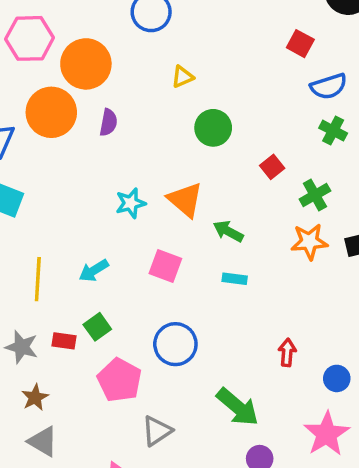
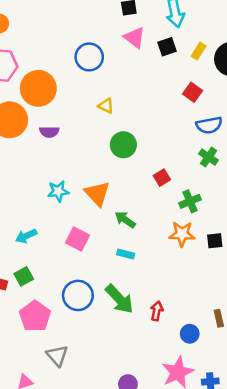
yellow triangle: (183, 77) -> (106, 106), turned 42
purple semicircle: (108, 122) -> (49, 132), turned 72
green arrow: (238, 407) -> (119, 299), moved
gray triangle: (157, 431) -> (57, 356), turned -45

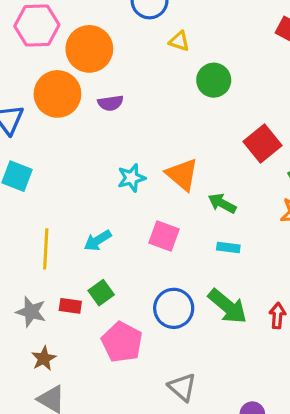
yellow triangle: (106, 106) -> (179, 41), moved
green circle: (123, 145) -> (214, 80), moved
red square: (162, 178) -> (262, 143), size x1.6
gray triangle: (57, 356) -> (182, 387), moved

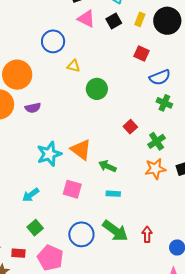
red square: (262, 143) -> (130, 127), size x0.6
cyan star: (131, 178) -> (49, 154), size x1.4
red rectangle: (70, 306) -> (18, 253), moved

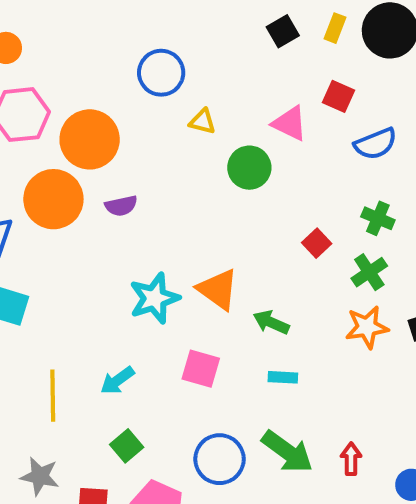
pink triangle: (86, 19) -> (290, 123), moved
green cross: (164, 103) -> (378, 218), moved

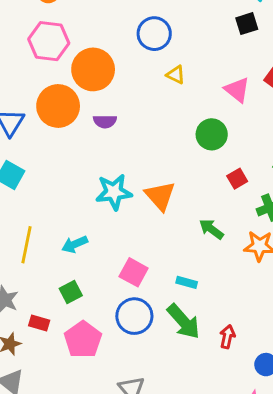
green circle: (249, 168) -> (212, 134), moved
green arrow: (271, 322) -> (211, 229), moved
pink square: (201, 369) -> (134, 272), moved
cyan rectangle: (283, 377) -> (187, 282), moved

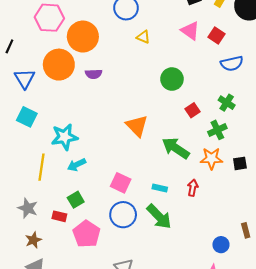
pink triangle: (237, 90) -> (190, 31), moved
cyan star: (114, 192) -> (64, 137), moved
green arrow: (211, 229) -> (176, 148), size x1.5
red rectangle: (39, 323) -> (59, 216), moved
red arrow: (227, 337) -> (193, 188), moved

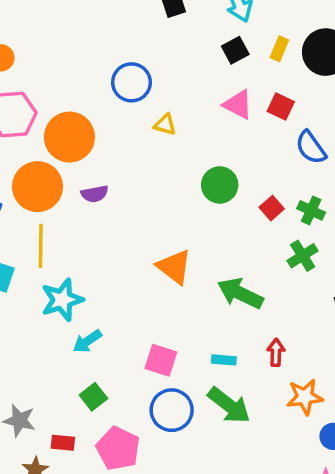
blue semicircle: (232, 64) -> (311, 147), turned 75
red square: (192, 110) -> (272, 208), moved
orange star: (211, 158) -> (305, 397), moved
yellow line: (41, 167) -> (41, 246), moved
red rectangle: (59, 216) -> (63, 443), moved

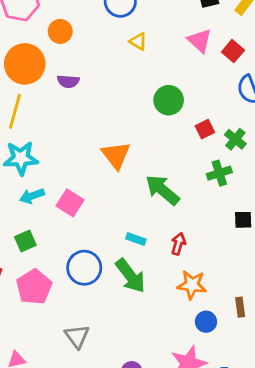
orange circle: (69, 137) -> (60, 31), size x0.6
pink square: (161, 360) -> (70, 203), moved

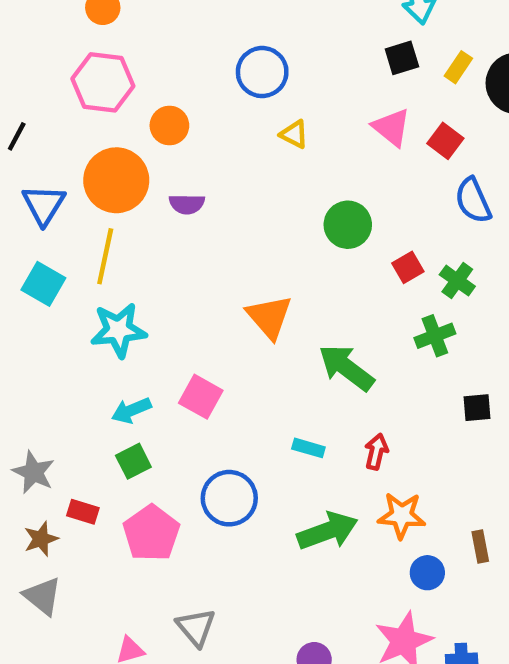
cyan arrow: (32, 196) -> (131, 410), moved
green arrow: (130, 276) -> (328, 531), moved, turned -69
gray triangle: (77, 336) -> (196, 627), moved

